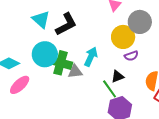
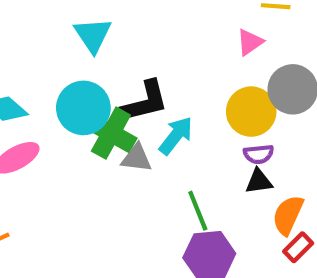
black L-shape: (66, 24) -> (145, 102), moved
black triangle: (118, 76) -> (259, 181), moved

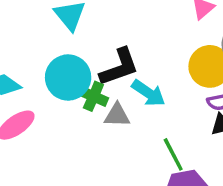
green cross: (111, 133) -> (93, 96), size x0.7
cyan arrow: (176, 136) -> (148, 93), turned 92

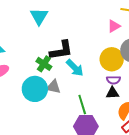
cyan circle: (68, 77) -> (35, 89), moved
gray triangle: (117, 115) -> (53, 87), moved

